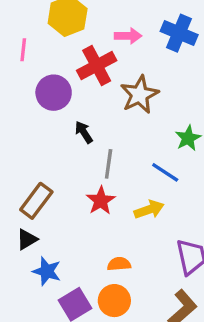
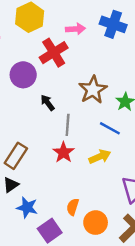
brown star: (139, 95) -> (93, 90), moved
orange semicircle: (119, 264) -> (73, 207), moved, turned -63
orange circle: (114, 301) -> (96, 223), moved

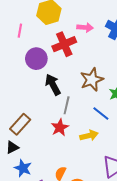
black arrow: (48, 103) -> (53, 85), size x1.5

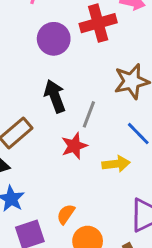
black arrow: (53, 85) -> (55, 96), moved

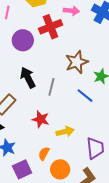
red star: (74, 146) -> (41, 119), moved, turned -30
yellow arrow: (116, 164) -> (65, 132), moved

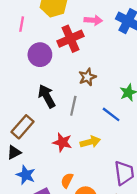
brown star: (77, 62) -> (87, 77), moved, size x0.7
yellow arrow: (65, 132) -> (90, 142), moved

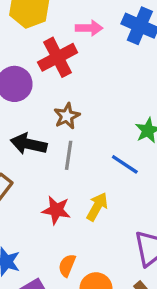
brown star: (87, 77) -> (67, 116), moved
black arrow: (47, 96) -> (29, 144), turned -45
yellow arrow: (90, 142) -> (97, 207), turned -42

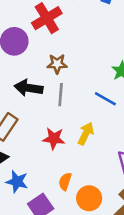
brown star: (67, 116) -> (57, 64), turned 30

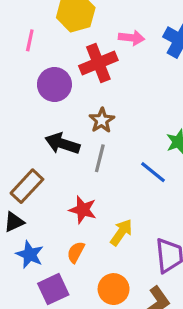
brown star: (57, 64) -> (102, 120), turned 30
yellow arrow: (86, 134) -> (121, 232), moved
orange semicircle: (65, 181) -> (76, 252), moved

